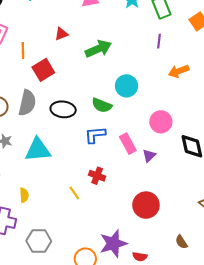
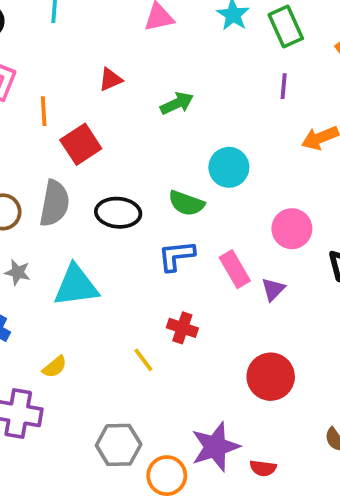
green arrow: (98, 49) -> (177, 103), size x0.7
yellow semicircle: (24, 195) -> (55, 367), turned 56
gray hexagon: (39, 241) -> (119, 445), moved

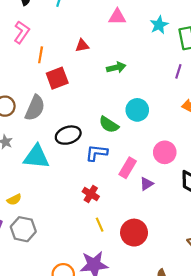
black ellipse: (118, 213) -> (68, 135), moved, turned -35
pink rectangle: (235, 269) -> (128, 168), turned 48
yellow line: (143, 360) -> (100, 225), moved
gray hexagon: (119, 445) -> (23, 229), moved

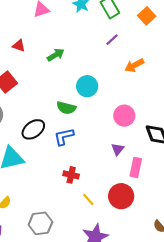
red triangle: (82, 46) -> (19, 46), turned 48
purple line: (178, 71) -> (112, 40), turned 48
pink rectangle: (128, 168) -> (136, 167), moved
gray hexagon: (23, 229) -> (40, 223), moved

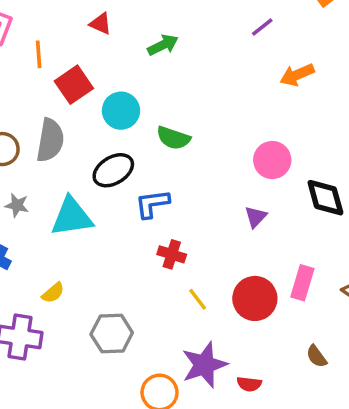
cyan circle: (87, 86) -> (121, 111), moved
blue L-shape: (64, 137) -> (152, 204), moved
pink rectangle: (136, 167) -> (302, 283), moved

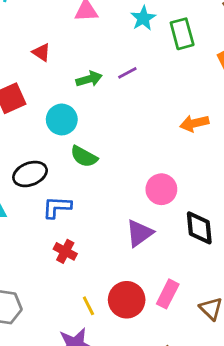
purple line: (262, 27) -> (127, 73), moved
cyan circle: (121, 111) -> (62, 119), moved
purple triangle: (256, 217) -> (139, 233), size x1.5
yellow line: (198, 299) -> (88, 306), moved

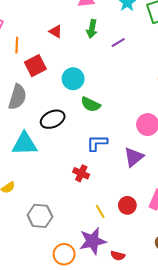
green arrow: (89, 79) -> (92, 29), moved, turned 120
blue L-shape: (57, 207) -> (97, 143), moved
red circle: (127, 300) -> (127, 205), size x0.7

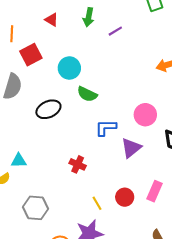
blue L-shape: (97, 143) -> (106, 128), moved
cyan triangle: (25, 144) -> (19, 161), moved, size x0.6

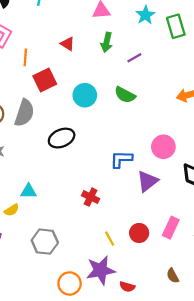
green semicircle: (87, 94) -> (125, 95), moved

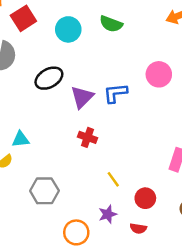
purple triangle: (147, 181) -> (82, 97), moved
red circle: (139, 233) -> (145, 198), moved
purple star: (101, 270) -> (108, 214), size x0.6

